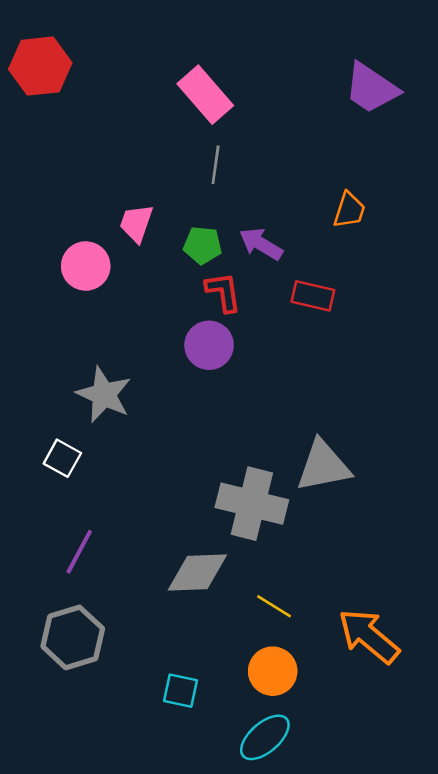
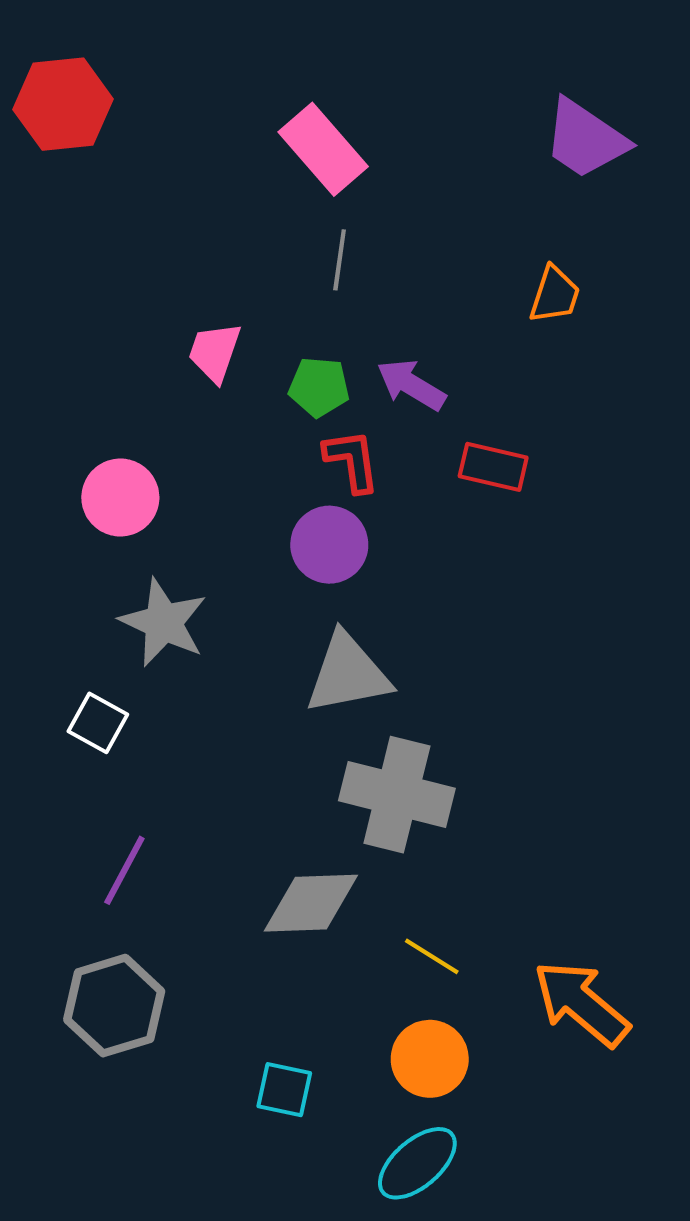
orange trapezoid: (349, 210) -> (555, 295), moved
pink circle: (86, 266) -> (120, 497), moved
gray triangle: (323, 466) -> (348, 674), moved

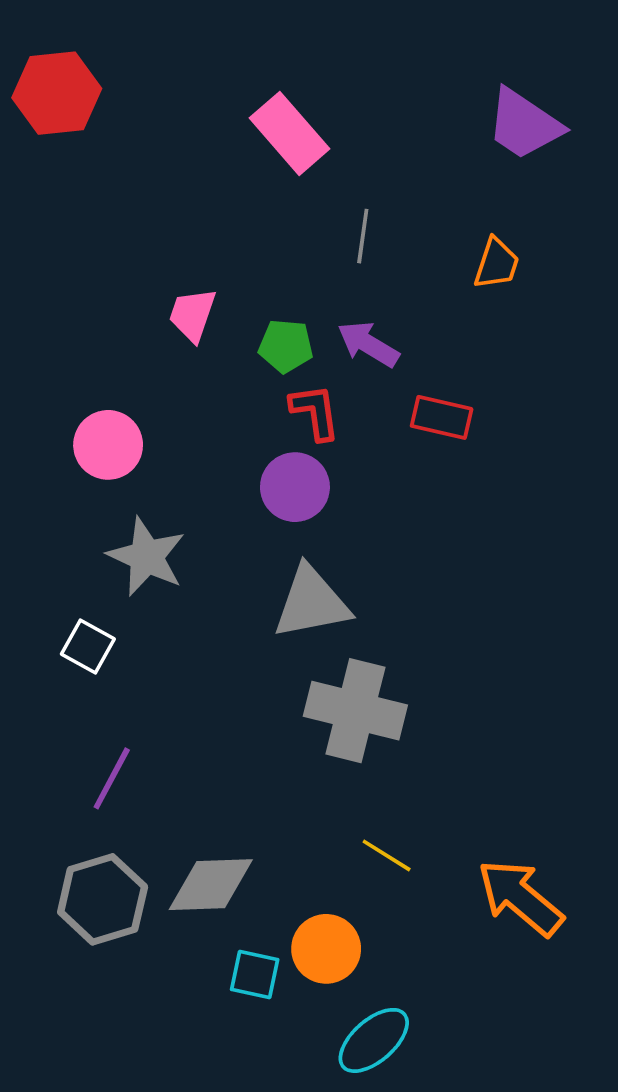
gray line: (340, 260) -> (363, 236), moved
gray diamond: (311, 903) -> (211, 885), moved
orange circle: (430, 1059) -> (326, 949), moved

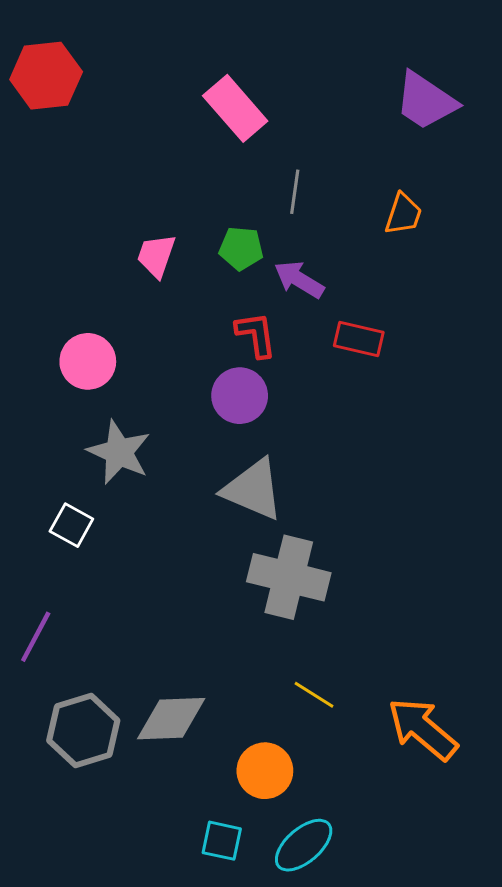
green pentagon: (286, 346) -> (241, 248), moved
gray triangle: (311, 603) -> (253, 489), turned 34
purple line: (112, 778) -> (36, 637), moved
cyan square: (255, 974) -> (222, 841), moved

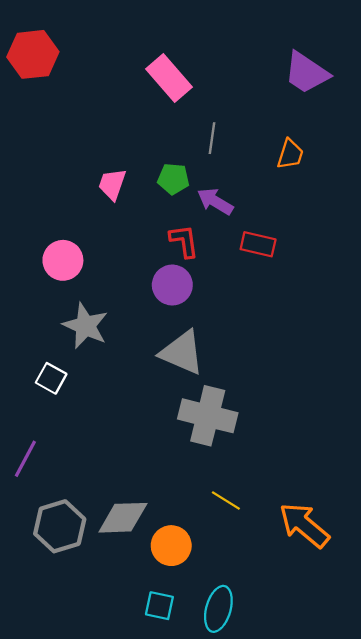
orange circle: (265, 771) -> (171, 546), moved
cyan ellipse: (304, 845) -> (218, 609), turned -33

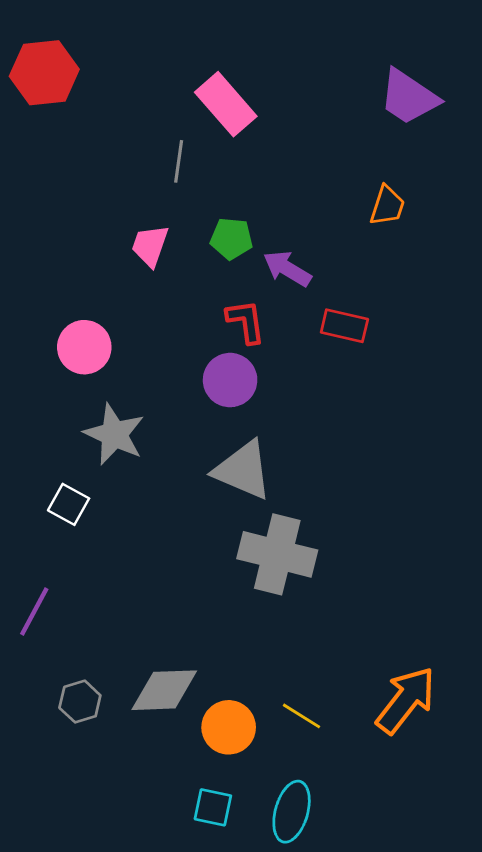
gray line: (212, 138) -> (179, 161), moved
yellow line: (226, 501) -> (302, 716), moved
orange arrow: (304, 525) -> (406, 700), turned 88
gray hexagon: (60, 526) -> (80, 702), size x0.6

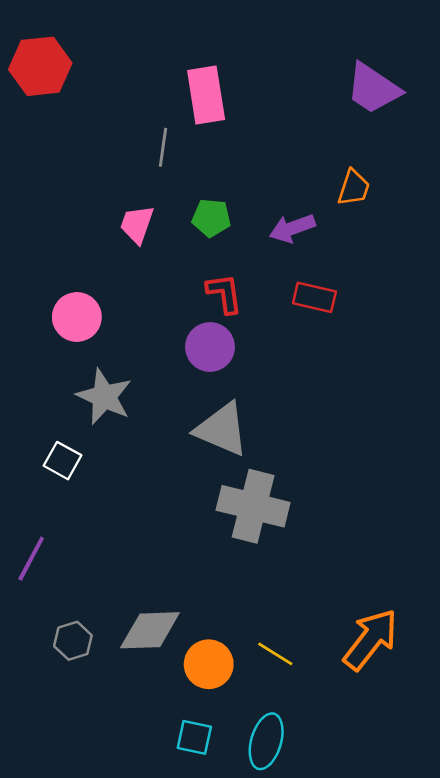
pink rectangle: (226, 104) -> (206, 95), turned 32
purple arrow: (287, 269) -> (292, 228), moved, turned -51

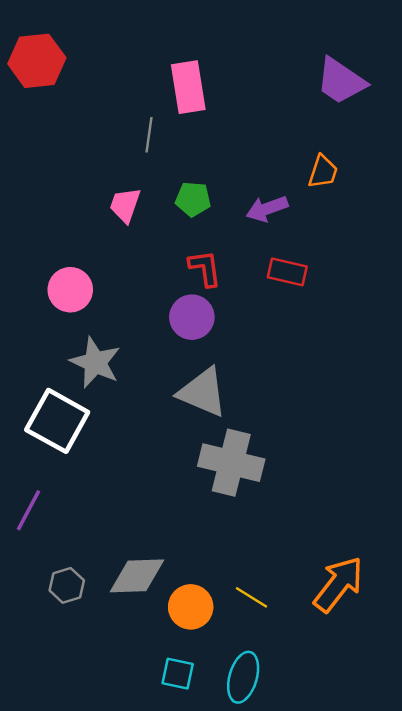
white square: (62, 461) -> (57, 421), size x1.8

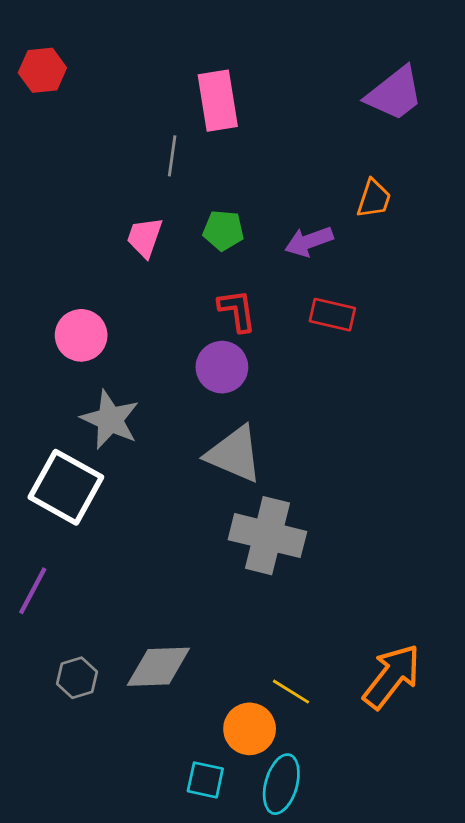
red hexagon: (37, 61) -> (42, 70), size x0.7
purple trapezoid: (341, 81) -> (395, 94), turned -72
orange circle: (191, 607) -> (250, 729), moved

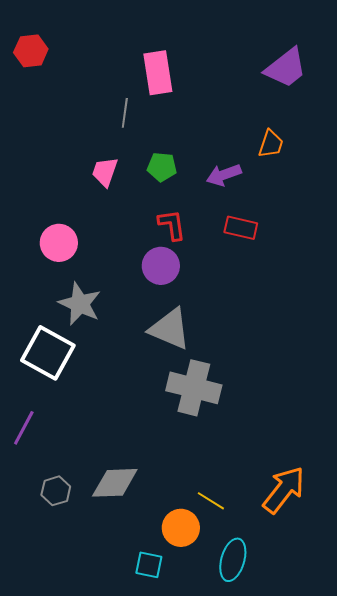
cyan ellipse: (281, 784) -> (233, 560), moved

